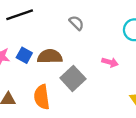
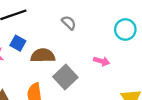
blue square: (24, 55) -> (18, 43), moved

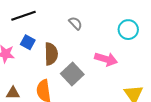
brown semicircle: (43, 56) -> (51, 54), turned 90
pink arrow: (102, 61) -> (106, 59), size x1.5

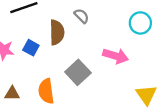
blue square: (28, 42) -> (31, 48), moved
brown semicircle: (51, 54) -> (57, 32), moved

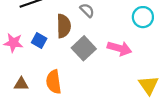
gray square: (78, 72) -> (84, 48), moved

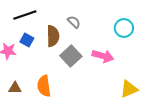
blue square: (39, 41) -> (27, 40), moved
yellow triangle: (149, 85) -> (129, 89), turned 42

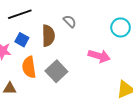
gray square: (71, 56) -> (56, 71), moved
orange semicircle: (44, 86) -> (29, 67), moved

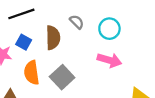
cyan circle: (121, 27) -> (109, 29), moved

